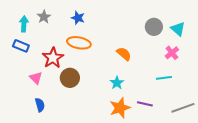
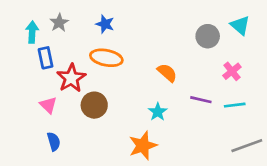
cyan triangle: (178, 29) -> (240, 25), moved
blue rectangle: (21, 46) -> (46, 58), moved, turned 56
cyan line: (164, 78) -> (235, 105), moved
purple line: (145, 104) -> (201, 100), moved
orange star: (120, 108) -> (143, 146), moved

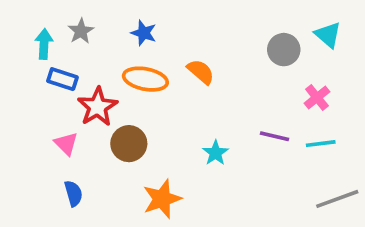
blue rectangle: (46, 58) -> (62, 79), turned -60
orange semicircle: (167, 73) -> (201, 72), moved
orange star: (143, 146) -> (162, 199), moved

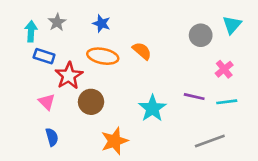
cyan triangle: (328, 35) -> (232, 25), turned 30
cyan star: (216, 153) -> (152, 108), size x1.5
gray line: (337, 199) -> (210, 141), moved

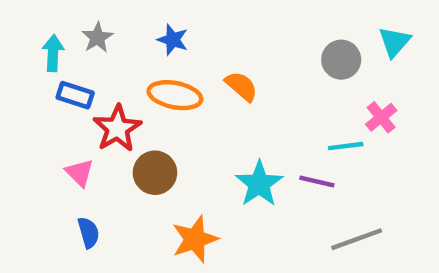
purple line: (194, 97) -> (317, 182), moved
cyan line: (227, 102) -> (346, 146), moved

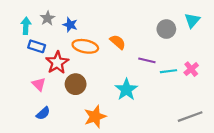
blue star: (173, 40) -> (70, 25), moved
pink cross: (381, 117) -> (191, 69), moved
purple line: (317, 182) -> (147, 60), moved
blue semicircle: (88, 233) -> (43, 113), turned 64
gray line: (357, 239) -> (190, 117), moved

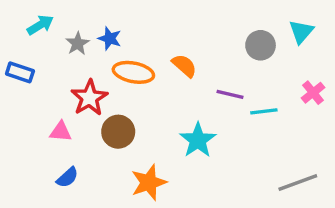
gray star: (47, 18) -> (78, 44), moved
cyan arrow: (26, 26) -> (40, 25), moved, turned 56
blue rectangle: (37, 46) -> (20, 72), moved
pink cross: (191, 69) -> (313, 93), moved
pink triangle: (39, 84) -> (61, 132), turned -40

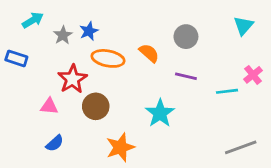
blue star: (110, 38) -> (89, 31), turned 30
gray circle: (261, 45) -> (186, 37), moved
cyan line: (264, 111) -> (227, 91), moved

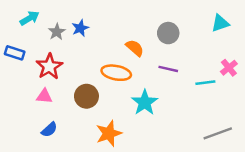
cyan triangle: (243, 26) -> (220, 23), turned 30
orange ellipse: (108, 58) -> (116, 73), moved
red star: (72, 79) -> (49, 66), moved

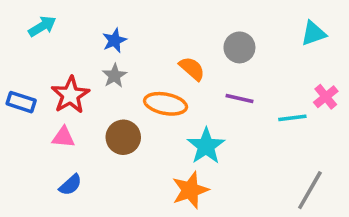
gray star: (57, 32) -> (114, 76), moved
blue rectangle: (15, 53) -> (21, 102), moved
orange star: (109, 133) -> (190, 190), moved
gray line: (218, 133) -> (310, 190), turned -40

